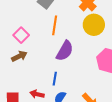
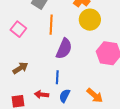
pink square: (21, 35) -> (18, 29), moved
brown arrow: (19, 56) -> (20, 68), moved

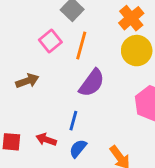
pink square: (18, 29) -> (50, 41), moved
brown arrow: (20, 68) -> (27, 81), moved

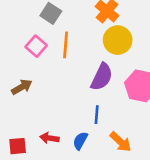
purple semicircle: (92, 83) -> (102, 77), moved
blue line: (73, 121) -> (97, 115), moved

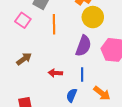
pink square: (36, 46) -> (23, 20), moved
red arrow: (49, 138) -> (55, 73), moved

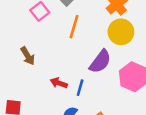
brown arrow: (24, 59) -> (28, 56), turned 77
blue line: (82, 75) -> (80, 88), moved

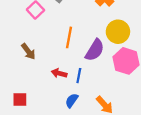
orange line: (74, 27) -> (69, 37), moved
yellow circle: (121, 32) -> (118, 32), moved

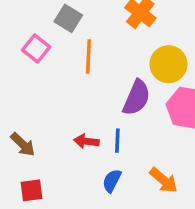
orange line: (69, 37) -> (88, 57), moved
brown arrow: (28, 51) -> (23, 144), moved

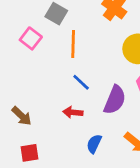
purple semicircle: (137, 98) -> (115, 100), moved
blue line: (117, 141) -> (81, 82), moved, turned -48

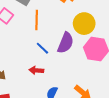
purple semicircle: (115, 100) -> (66, 43), moved

